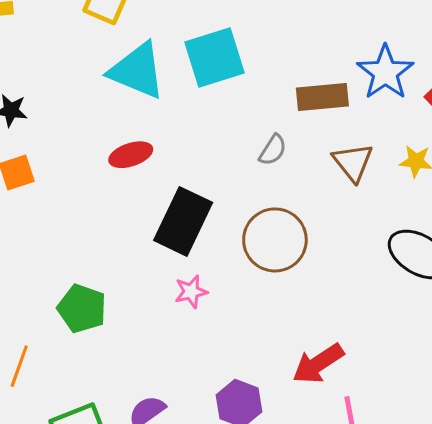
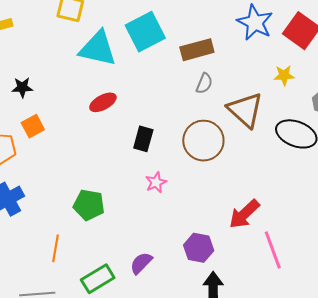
brown rectangle: (322, 97) -> (197, 50), moved
gray semicircle: (273, 150) -> (204, 83), moved
brown triangle: (353, 162) -> (245, 110), moved, size x1.4
black rectangle: (183, 221) -> (143, 139), size x0.6

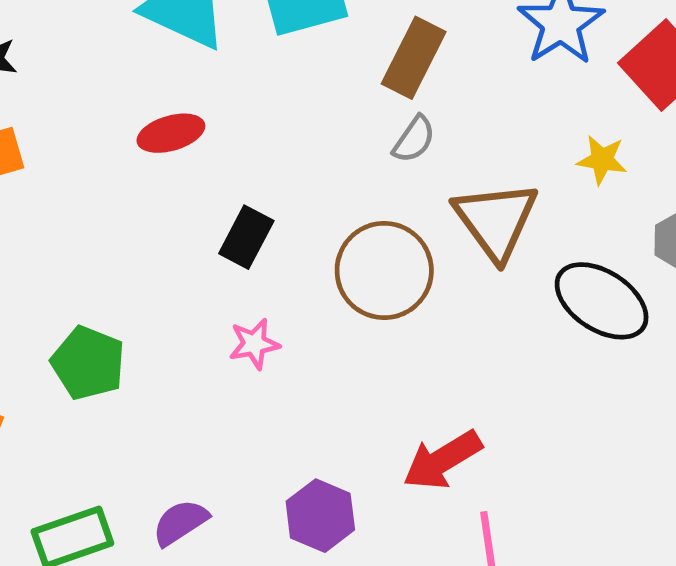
brown rectangle: (197, 50) -> (414, 58), turned -60

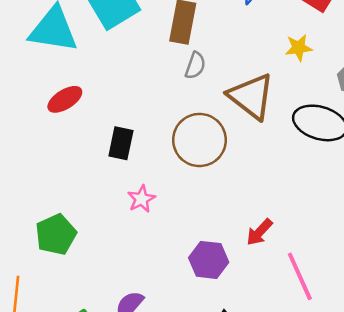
green pentagon: (88, 363) -> (56, 234), turned -30
red arrow: (442, 460) -> (259, 232), size x0.7
purple hexagon: (320, 516) -> (209, 260), moved

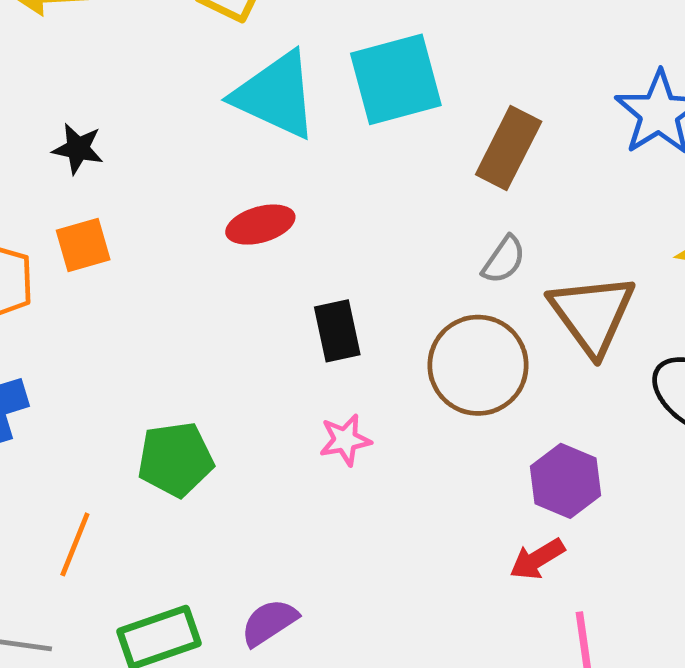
gray semicircle: (195, 65) -> (504, 260), moved
black rectangle: (121, 143) -> (337, 331), turned -40
purple hexagon: (209, 260) -> (566, 481), moved

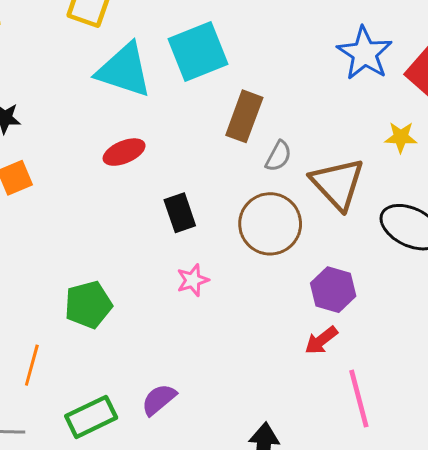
brown rectangle: (509, 148) -> (244, 116), moved

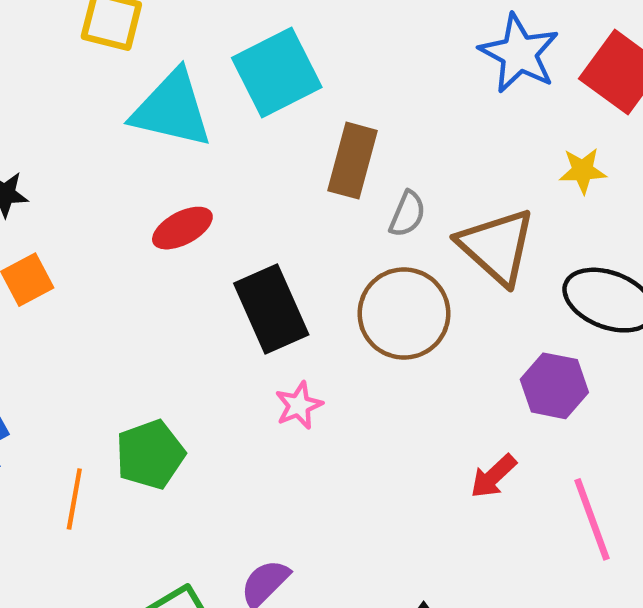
black rectangle: (180, 213) -> (271, 309), size x1.5
purple hexagon: (333, 290) -> (554, 386), moved
orange line: (32, 365) -> (74, 499), moved
pink line: (359, 399) -> (592, 519), moved

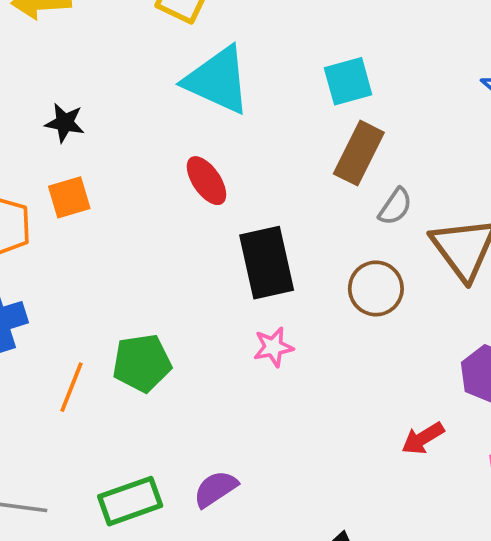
cyan square: (277, 72) -> (348, 81), moved, size x0.7
red ellipse: (182, 228) -> (206, 181), turned 72
brown circle: (404, 314) -> (376, 288), size x0.7

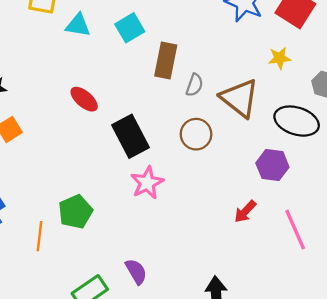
cyan triangle: (218, 80) -> (78, 25), moved, size x0.6
cyan square: (348, 81) -> (130, 28), moved
pink star: (273, 347) -> (147, 183), size x1.4
purple semicircle: (215, 489) -> (136, 271), turned 108

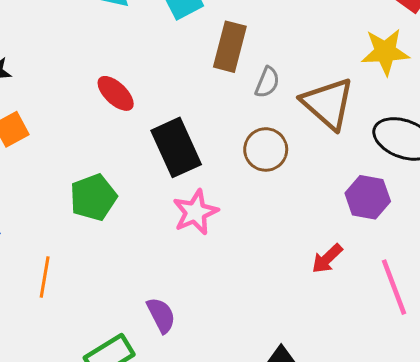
yellow star: (279, 58) -> (385, 52), size x1.5
green pentagon: (75, 212) -> (93, 197), moved
purple semicircle: (136, 271) -> (161, 315), moved

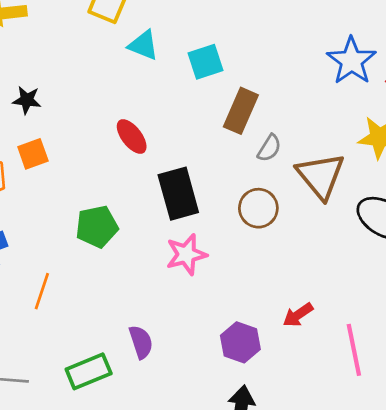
purple hexagon: (368, 197) -> (240, 342), moved

